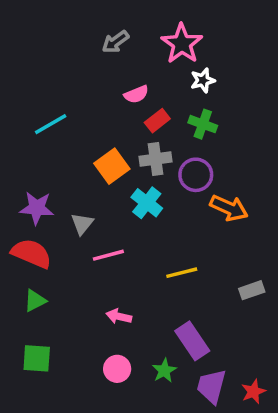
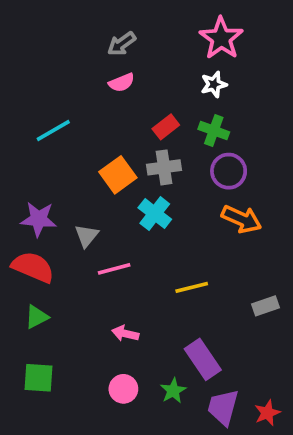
pink star: (182, 44) -> (221, 38), moved
pink semicircle: (136, 94) -> (122, 83), moved
purple circle: (196, 175) -> (229, 171), moved

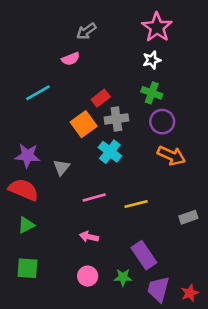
pink semicircle: (122, 83) -> (71, 59), moved
red rectangle: (166, 127) -> (101, 98), moved
pink line: (114, 269) -> (94, 198), moved
green star: (173, 391) -> (123, 277), turned 30

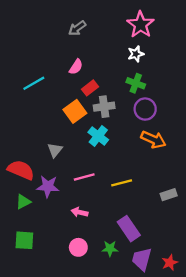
pink semicircle: (71, 59) -> (76, 67), moved, turned -35
purple star: (27, 156) -> (48, 186), moved

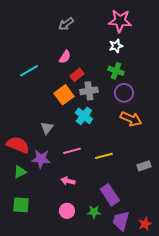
pink star: (140, 25) -> (120, 21), turned -30

